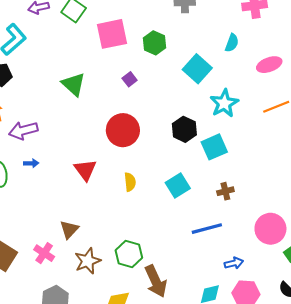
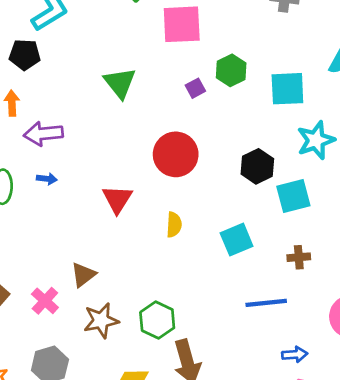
green hexagon: (155, 43) -> (231, 70), moved
cyan square: (197, 69) -> (287, 89), turned 36

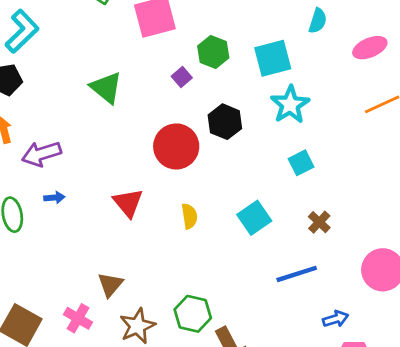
cyan star: (316, 140) -> (290, 105), moved
black hexagon: (257, 166) -> (225, 122), moved
cyan square: (293, 196) -> (301, 163), size x0.7
brown cross: (299, 257) -> (319, 222), turned -30

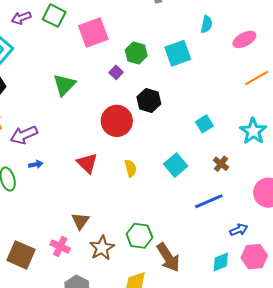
green triangle: (106, 88) -> (64, 85), turned 40
cyan star: (290, 105) -> (253, 131), moved

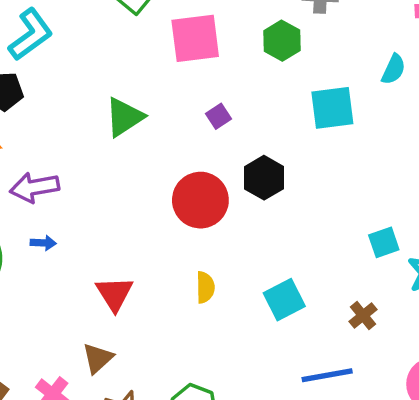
green hexagon: (136, 53) -> (282, 41), moved
cyan square: (204, 124) -> (384, 242), moved
red triangle: (87, 163) -> (114, 294), moved

